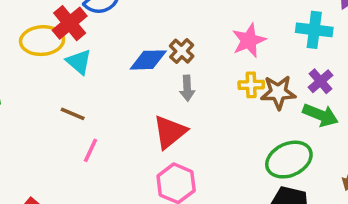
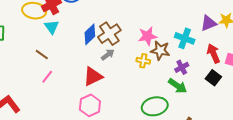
brown cross: (182, 51) -> (109, 34), size x1.6
blue diamond: (148, 60) -> (90, 34), turned -55
gray arrow: (187, 88) -> (108, 55), turned -136
brown star: (278, 92) -> (160, 50), moved

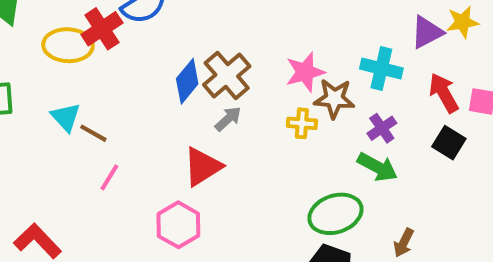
cyan triangle: (52, 27) -> (66, 117), moved
pink hexagon: (90, 105) -> (178, 225), moved

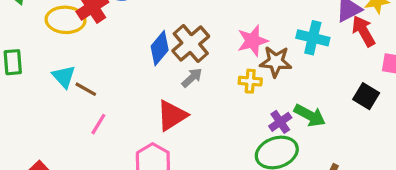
red arrow: (444, 93) -> (364, 31), moved
purple cross: (382, 128) -> (280, 122), moved

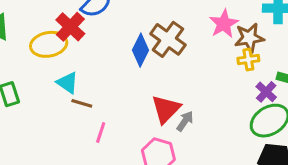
cyan triangle: (64, 77) -> (68, 83), moved
gray arrow: (192, 78) -> (185, 121), moved
yellow cross: (250, 81) -> (248, 59), moved

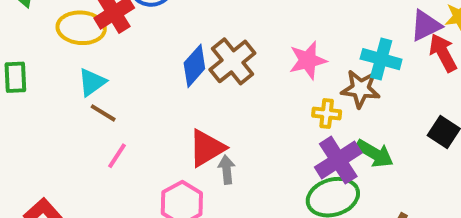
brown star: (249, 38) -> (361, 89), moved
cyan triangle: (68, 83) -> (92, 82), turned 35
purple cross: (266, 92) -> (338, 160), size x1.6
gray arrow: (185, 121) -> (227, 170), turned -55

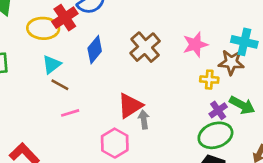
blue diamond: (194, 66) -> (95, 50), moved
pink line: (117, 156) -> (70, 113), turned 42
purple cross: (338, 160) -> (218, 110), size x0.6

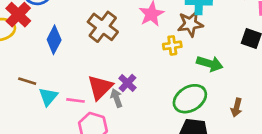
cyan triangle: (52, 64) -> (48, 97), moved
purple cross: (218, 110) -> (127, 83), moved
pink line: (70, 113) -> (75, 100), moved, turned 36

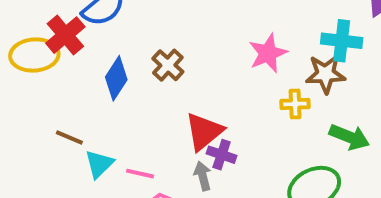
brown cross: (103, 27) -> (168, 65), moved, size x0.7
purple cross: (127, 83) -> (222, 155), turned -30
red triangle: (100, 87) -> (204, 132), moved

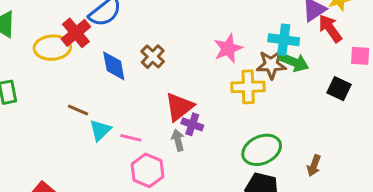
blue diamond: (116, 78) -> (114, 66), turned -44
yellow cross: (295, 104) -> (248, 87), size x1.5
green arrow: (349, 137) -> (294, 62), moved

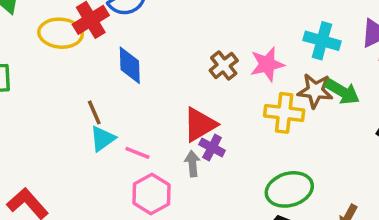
cyan cross: (284, 40) -> (322, 41), moved
brown cross: (153, 57) -> (224, 65), moved
brown line: (78, 110) -> (94, 112), moved, turned 35

